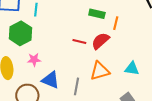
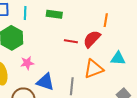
green rectangle: (97, 14) -> (54, 14), moved
cyan triangle: (132, 68) -> (118, 58), moved

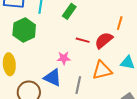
green rectangle: (54, 14) -> (69, 11), turned -70
pink star: (27, 63) -> (64, 58), moved

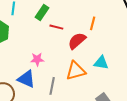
red line: (83, 40) -> (56, 27), moved

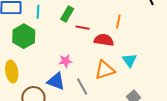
red semicircle: (77, 41) -> (104, 40), turned 54
cyan triangle: (101, 63) -> (129, 60), turned 49
gray line: (52, 86) -> (82, 87), turned -36

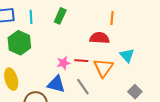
red line: (83, 28) -> (81, 61), moved
orange triangle: (105, 70) -> (103, 68), turned -30

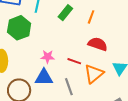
orange line: (112, 18) -> (91, 17), moved
pink star: (63, 63) -> (48, 57), moved
blue triangle: (56, 84) -> (44, 77), turned -30

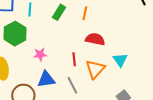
pink star: (48, 57) -> (40, 54), moved
red line: (74, 61) -> (74, 59), turned 72

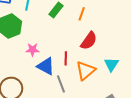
red semicircle: (95, 39) -> (89, 41), turned 108
blue triangle: (46, 79) -> (46, 66), moved, turned 30

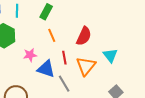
orange line: (82, 14) -> (52, 35), moved, turned -32

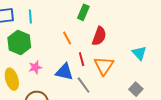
green rectangle: (46, 12) -> (83, 12), moved
pink star: (30, 55) -> (35, 67), moved
cyan triangle: (110, 55) -> (139, 53), moved

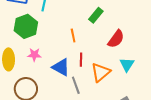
red semicircle: (99, 36) -> (116, 39), moved
cyan triangle: (139, 53) -> (127, 65), moved

